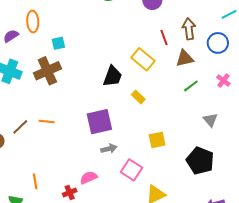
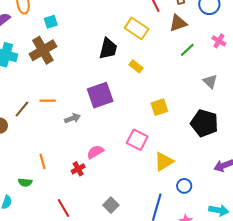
gray arrow: (109, 149) -> (72, 118), moved

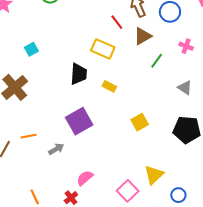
cyan square: (51, 22) -> (31, 49), moved
pink square: (137, 140) -> (128, 191), moved, turned 30

